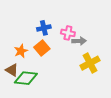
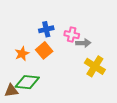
yellow cross: (90, 63) -> (95, 66), turned -30
brown triangle: (12, 70) -> (11, 91), moved, turned -40

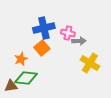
blue cross: (46, 29) -> (44, 28), size x1.5
orange star: (22, 54) -> (21, 59), moved

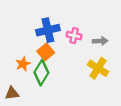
gray arrow: (79, 41) -> (100, 41), moved
green diamond: (26, 78) -> (41, 73), moved, turned -65

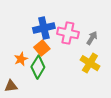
pink cross: (74, 36) -> (68, 33), size x1.5
gray arrow: (100, 41) -> (92, 38), turned -56

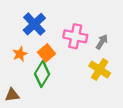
blue cross: (44, 28) -> (34, 24), moved, turned -30
orange star: (21, 59) -> (20, 54), moved

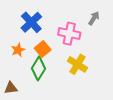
gray arrow: (102, 42) -> (94, 18), moved
yellow cross: (100, 69) -> (77, 64), moved

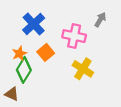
green diamond: (38, 68) -> (24, 70), moved
brown triangle: (11, 88) -> (12, 94), turned 32

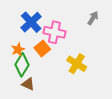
pink cross: (74, 36) -> (54, 32), moved
brown triangle: (12, 94) -> (28, 84), moved

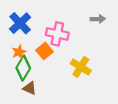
gray arrow: (93, 18) -> (98, 19), turned 56
blue cross: (31, 22) -> (20, 23), moved

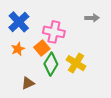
green diamond: (23, 68) -> (51, 64), moved
brown triangle: (30, 88) -> (28, 83), turned -48

